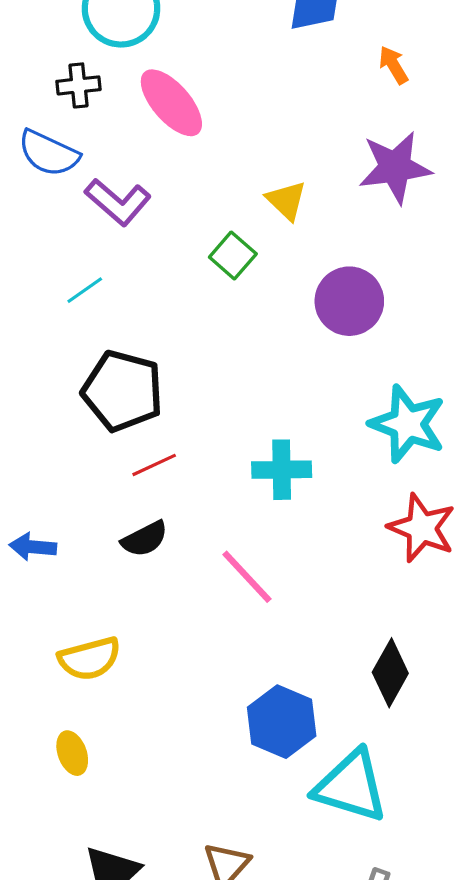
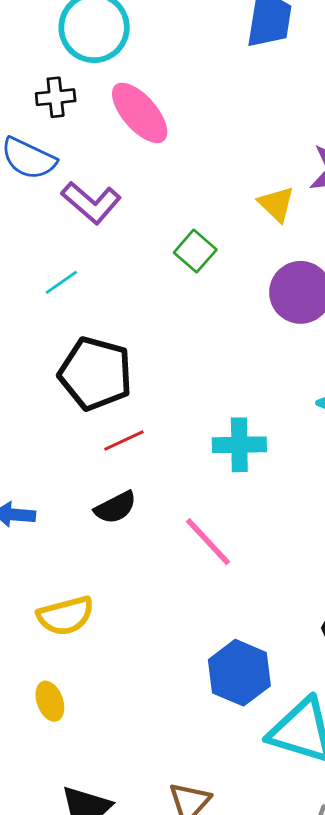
yellow triangle: (286, 200) -> (276, 204), moved

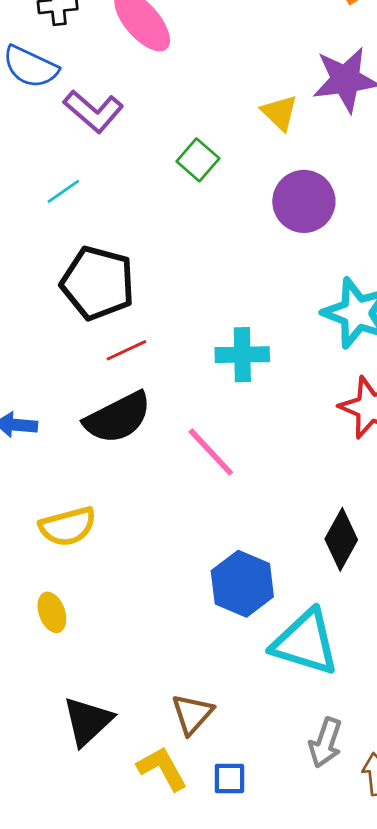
black semicircle: (115, 507) -> (118, 418), size x1.6

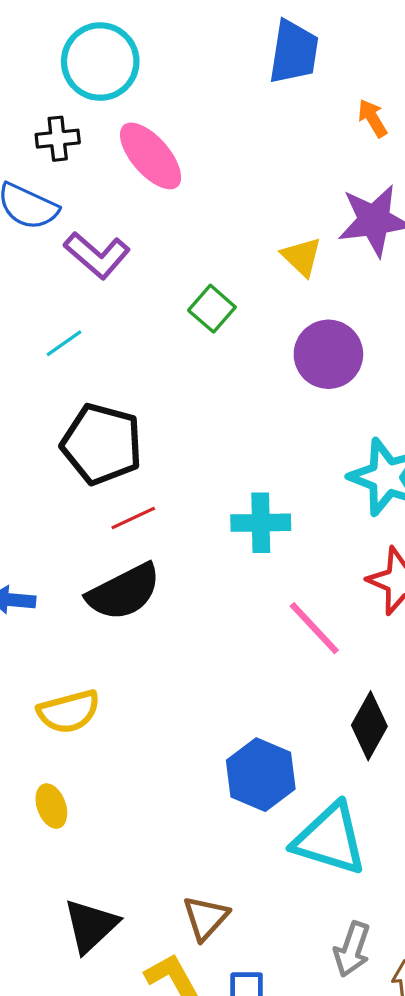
pink line: (211, 452) -> (314, 628), moved

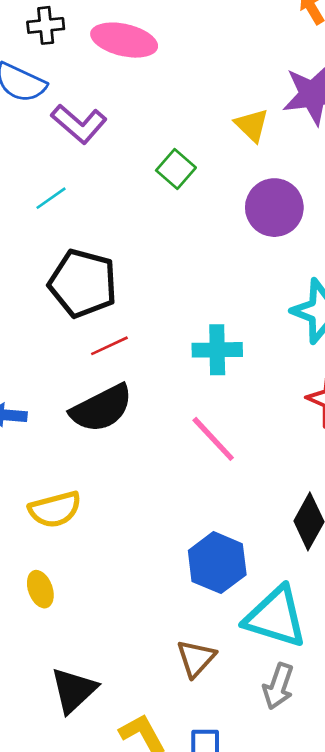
pink ellipse: (151, 156) -> (124, 40), turned -36
pink line: (314, 628) -> (213, 439), moved
brown triangle: (206, 918) -> (196, 658), moved
gray arrow: (352, 949) -> (278, 686), moved

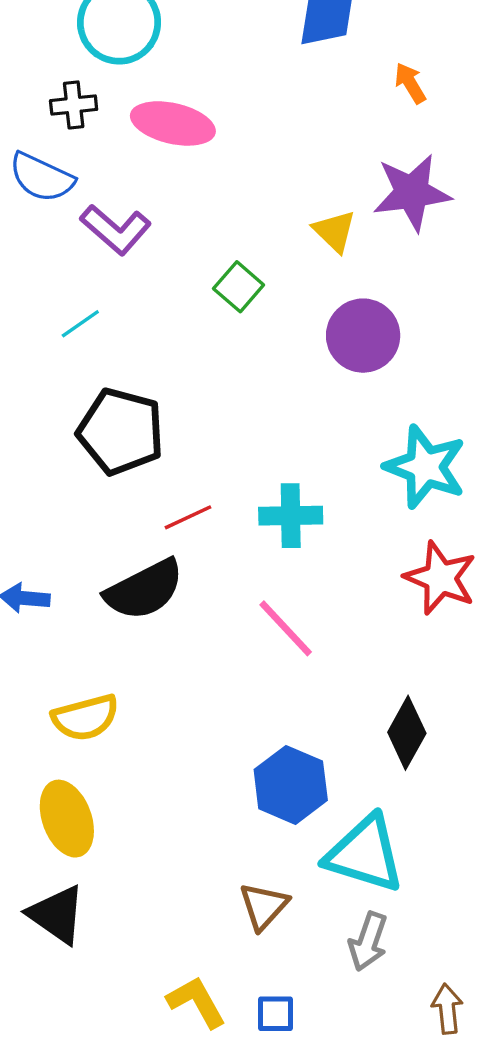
red line: (109, 346) -> (188, 517), moved
yellow ellipse: (40, 589) -> (67, 819), size x1.6
black triangle: (74, 690) -> (57, 915), moved, turned -42

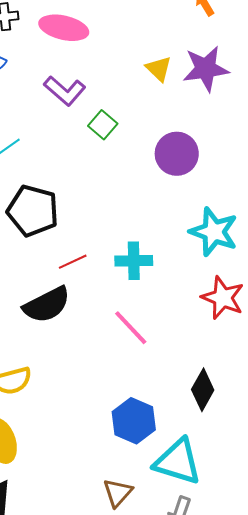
purple L-shape: (116, 230) -> (65, 91), moved
yellow triangle: (334, 231) -> (159, 69), moved

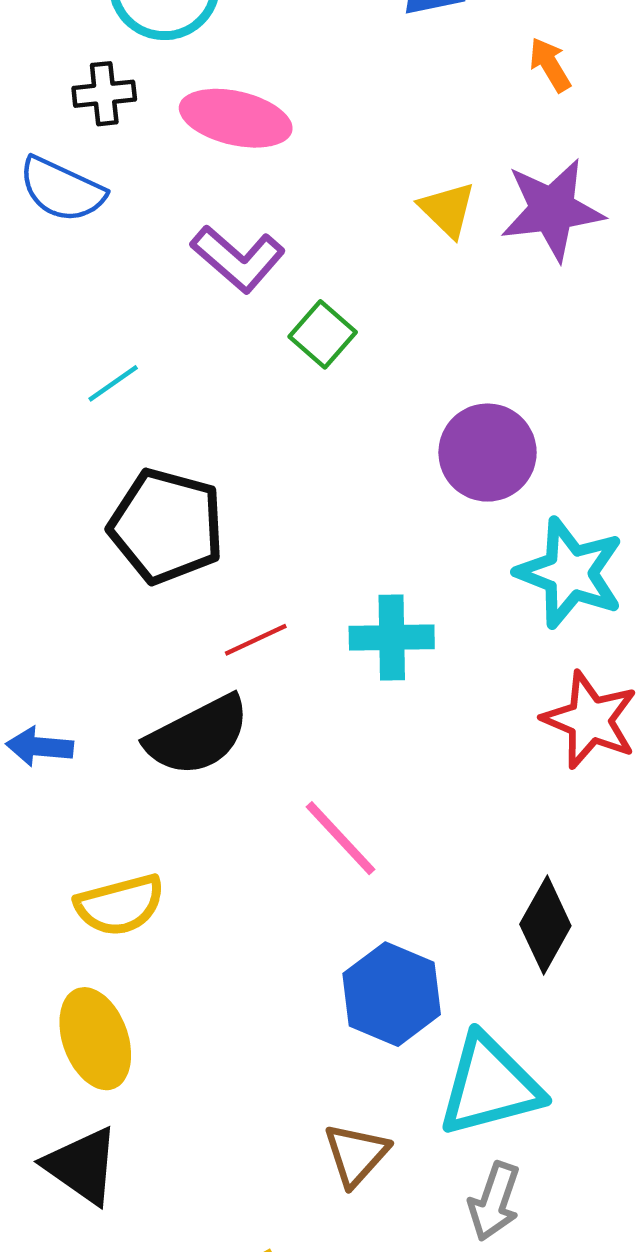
purple circle: (177, 154) -> (488, 453), moved
pink line: (131, 328) -> (340, 838), moved
cyan triangle: (178, 462) -> (490, 1085), turned -32

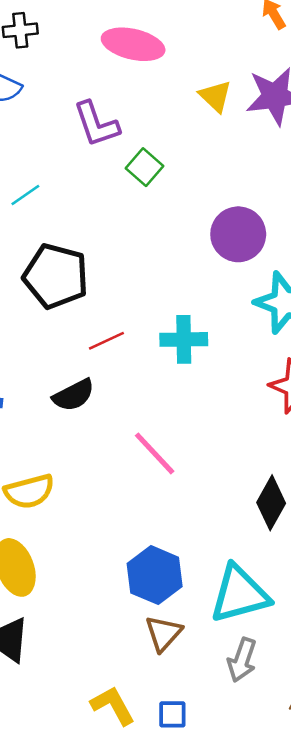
pink ellipse: (236, 118) -> (133, 44), moved
purple L-shape: (238, 259) -> (96, 124), turned 30
black semicircle: (198, 736) -> (74, 395), size x0.7
blue hexagon: (392, 994) -> (155, 575), moved

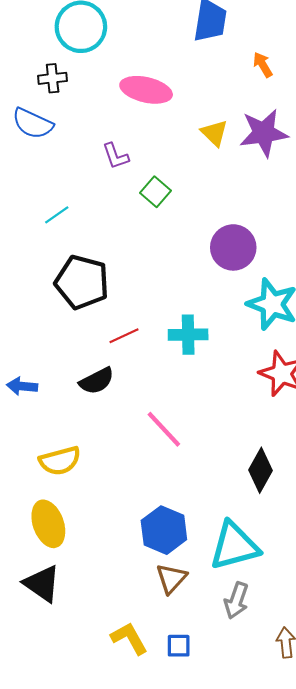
purple L-shape: (96, 124) -> (116, 156), size x0.7

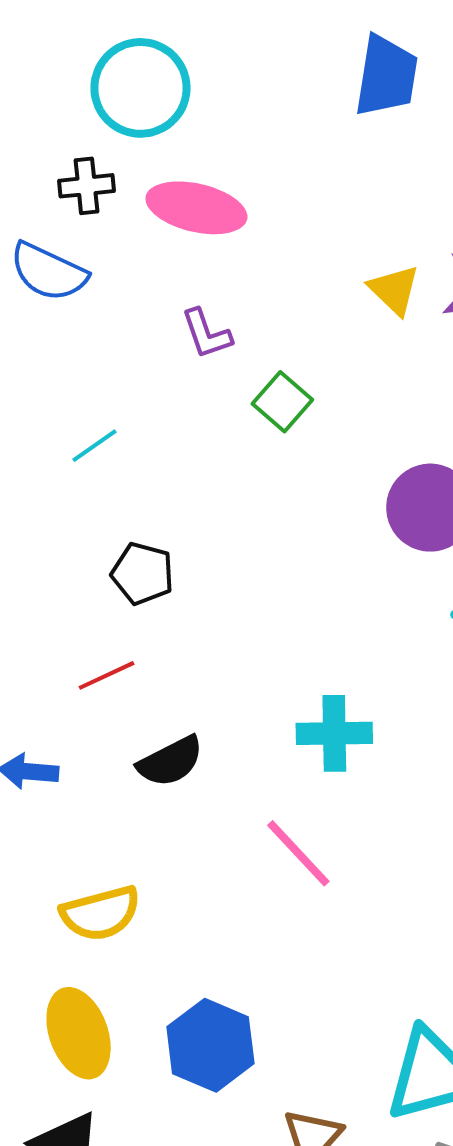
pink ellipse: (146, 90) -> (196, 208), moved
black pentagon: (82, 282) -> (142, 574), size x0.6
cyan cross: (188, 335) -> (334, 733), moved
red line: (124, 336) -> (106, 675), moved
blue hexagon: (164, 530) -> (210, 1045), moved

